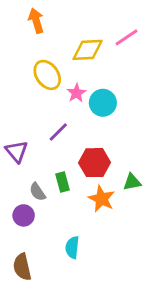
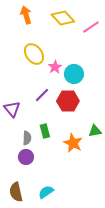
yellow diamond: (88, 50) -> (63, 18), moved, turned 50
red hexagon: (95, 163) -> (68, 101), moved
gray semicircle: (37, 192) -> (27, 138), turned -144
purple circle: (24, 215) -> (26, 157), moved
cyan semicircle: (72, 247) -> (46, 192), moved, turned 49

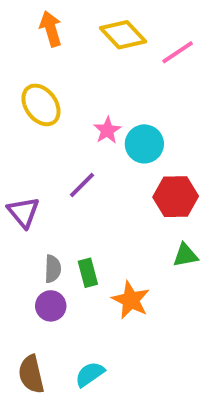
yellow ellipse: (34, 54) -> (41, 105), moved
red hexagon: (68, 101) -> (176, 197), moved
green rectangle: (45, 131) -> (88, 273), moved
orange star: (73, 143) -> (131, 300), moved

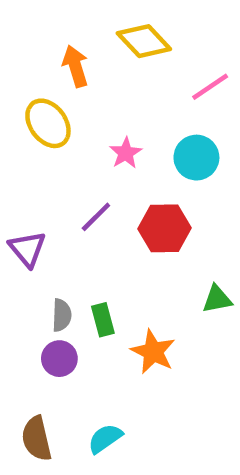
orange arrow: (51, 29) -> (75, 66), moved
pink line: (178, 52) -> (210, 87), moved
cyan circle: (144, 144) -> (196, 158), moved
red hexagon: (176, 197) -> (164, 228), moved

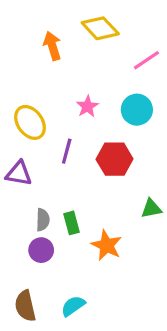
yellow ellipse: (48, 123) -> (30, 122), moved
purple line: (96, 217) -> (67, 151), turned -30
purple triangle: (27, 249) -> (19, 173), turned -40

